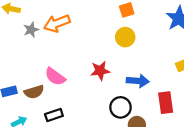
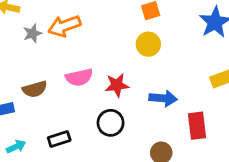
pink semicircle: (55, 77) -> (79, 77), moved, turned -50
brown semicircle: (34, 92) -> (35, 89), moved
black circle: (120, 107) -> (111, 123), moved

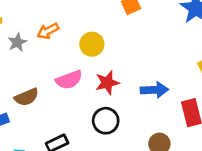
orange arrow: (64, 26) -> (48, 31), size x0.7
yellow circle: (148, 44) -> (92, 44), moved

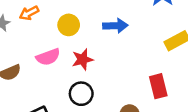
blue arrow: (154, 90) -> (115, 26), moved

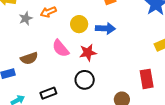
blue arrow: (115, 26) -> (105, 28), moved
pink semicircle: (48, 57) -> (61, 48), turned 66

